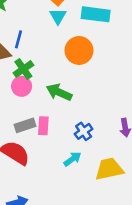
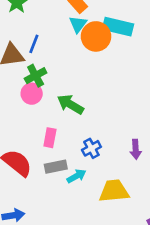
orange circle: (79, 50) -> (96, 36), moved
gray rectangle: (25, 125) -> (56, 167), moved

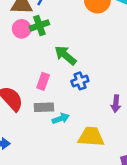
pink circle: (32, 94) -> (22, 29), moved
blue cross: (91, 148) -> (80, 81), moved

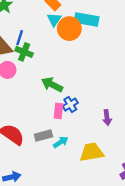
green cross: (39, 25) -> (24, 52), moved, turned -36
pink rectangle: (43, 81) -> (58, 111), moved

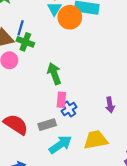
green arrow: (52, 85) -> (54, 74), turned 45
blue cross: (70, 105) -> (69, 109), moved
cyan arrow: (61, 142) -> (60, 145), moved, size x1.5

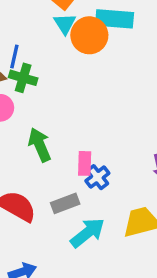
green arrow: (54, 74) -> (40, 145), moved

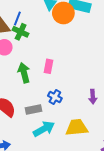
pink rectangle: (85, 163) -> (48, 66), moved
blue cross: (97, 177) -> (55, 97), turned -32

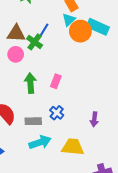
blue line: (17, 19) -> (44, 30), moved

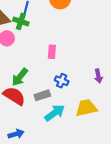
green arrow: (30, 83) -> (20, 77), moved, turned -120

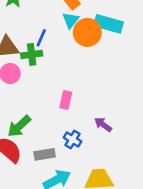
green cross: (21, 21) -> (32, 54), turned -35
purple arrow: (98, 76) -> (103, 125), moved, turned 128

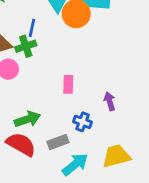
purple arrow: (103, 125) -> (110, 101), turned 48
green arrow: (19, 126) -> (27, 119), turned -145

